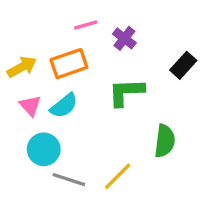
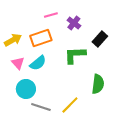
black rectangle: (183, 65) -> (100, 39), moved

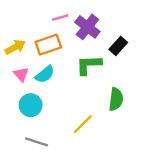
purple cross: (74, 23) -> (87, 27), size x1.5
gray line: (41, 107) -> (37, 142), moved

